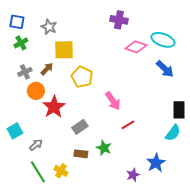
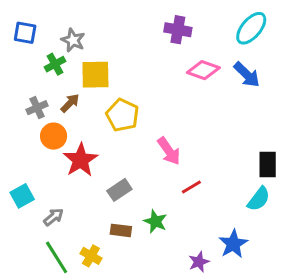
cyan ellipse: (163, 40) -> (251, 28), moved, turned -70
green cross: (21, 43) -> (55, 64), moved
blue arrow: (165, 69) -> (247, 75), moved

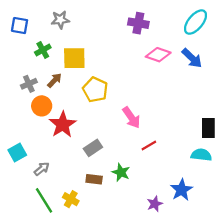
gray star: (73, 40) -> (60, 20), moved, turned -30
cyan semicircle: (259, 199) -> (201, 155), turned -120

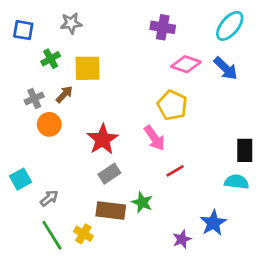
yellow pentagon: (95, 90) -> (172, 105), moved
red star: (63, 125) -> (103, 139), moved
brown rectangle: (94, 179) -> (111, 211), size x1.5

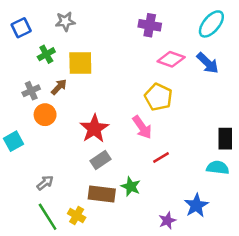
blue square: (23, 30) -> (21, 28), turned -36
cyan square: (21, 179) -> (14, 141), moved

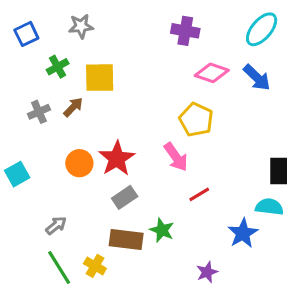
orange circle: (45, 115) -> (79, 163), moved
blue star: (196, 205) -> (243, 233), moved

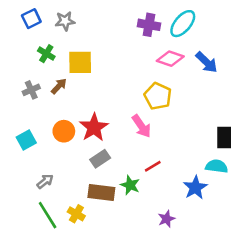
cyan ellipse: (262, 29) -> (183, 24), moved
blue square: (26, 34) -> (31, 19), moved
green cross: (58, 67) -> (46, 54), turned -30
cyan square: (17, 174) -> (26, 140), moved
red line: (199, 194) -> (153, 166), moved

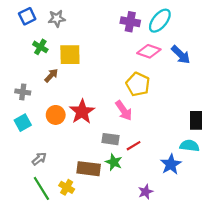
gray cross: (31, 90) -> (23, 92), moved, turned 32
gray rectangle: (100, 159) -> (111, 139), moved, turned 42

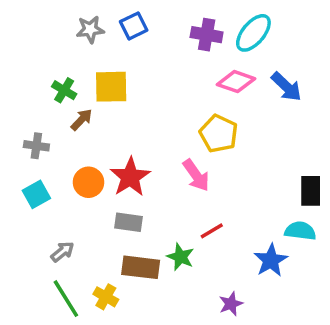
blue square: (27, 16) -> (134, 26), moved
green cross: (40, 47) -> (64, 90), moved
gray rectangle: (111, 139) -> (128, 222), moved

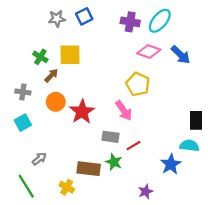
orange circle: (88, 182) -> (56, 102), moved
gray rectangle: (128, 222) -> (110, 137), moved
green line: (66, 299) -> (26, 186), moved

